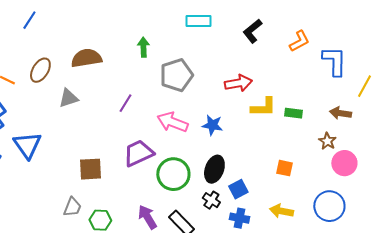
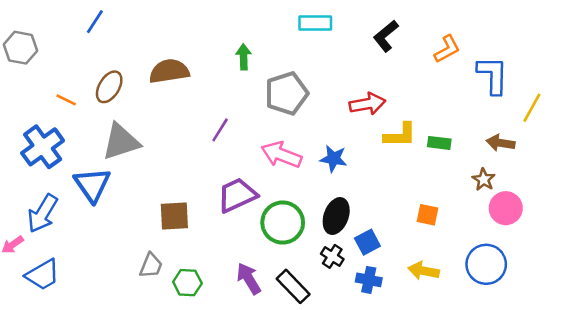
gray triangle: (68, 98) -> (121, 142), moved, size x1.5

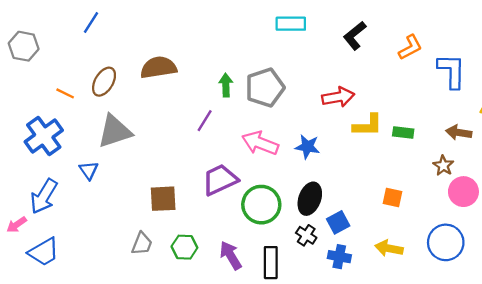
green arrow: (244, 57) -> (226, 85), moved
blue triangle: (92, 185) -> (89, 170), size x0.6
green hexagon: (187, 283) -> (184, 247), moved
black rectangle: (293, 286) -> (271, 263), turned 44

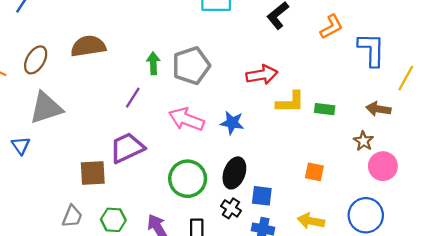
purple trapezoid: (220, 180) -> (127, 148), moved
blue square: (338, 222) -> (262, 196), turned 35

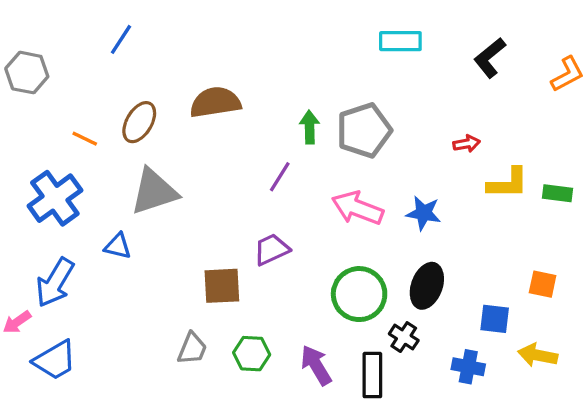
red arrow: (262, 75) -> (467, 144), size x0.6
blue triangle: (21, 146) -> (118, 246), turned -42
purple trapezoid: (127, 148) -> (271, 249), size x0.7
blue square: (262, 196) -> (495, 319), moved
black cross: (231, 208) -> (404, 337), moved

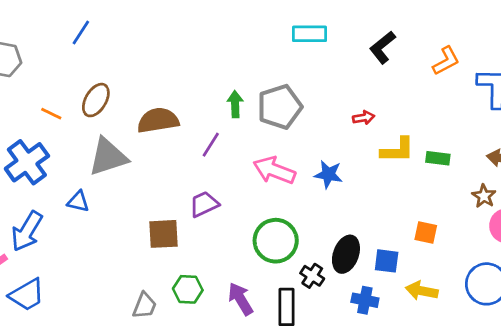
brown semicircle: (215, 102) -> (158, 120), moved
black ellipse: (427, 286) -> (346, 254), moved
gray trapezoid: (192, 349) -> (145, 306), moved

